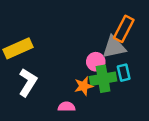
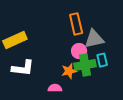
orange rectangle: (124, 29) -> (76, 24), moved, turned -40
white L-shape: (28, 82) -> (23, 68), turned 65

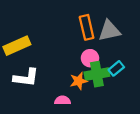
gray triangle: (94, 39) -> (109, 31), moved
cyan rectangle: (102, 60) -> (116, 68), turned 64

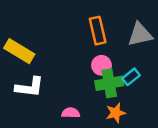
gray triangle: (109, 31) -> (140, 34), moved
yellow rectangle: (17, 46) -> (19, 51), turned 55
orange star: (79, 81) -> (116, 113), moved

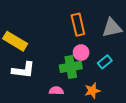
green cross: (109, 83) -> (71, 67), moved

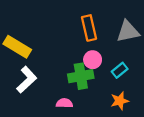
white L-shape: (23, 70) -> (27, 80), turned -50
orange star: (92, 91) -> (120, 101), moved

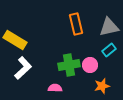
pink circle: (93, 60) -> (90, 65), moved
cyan rectangle: (120, 70) -> (109, 50), moved

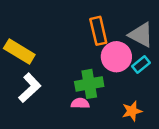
gray triangle: (109, 27) -> (141, 35), turned 40
pink circle: (90, 65) -> (116, 57), moved, size x1.5
pink semicircle: (55, 88) -> (80, 103), moved

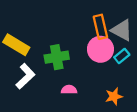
orange rectangle: (98, 31) -> (100, 27), moved
green cross: (89, 84) -> (57, 57), moved

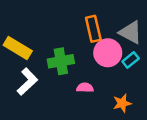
orange rectangle: (100, 27) -> (93, 29), moved
pink semicircle: (69, 90) -> (85, 88), moved

